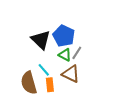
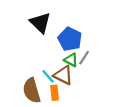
black triangle: (41, 40) -> (40, 23), moved
brown triangle: (71, 74) -> (63, 75), moved

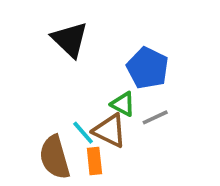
blue pentagon: (70, 39) -> (148, 68), moved
gray line: (84, 58) -> (155, 117), moved, turned 32

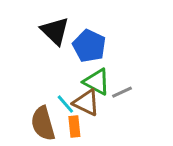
blue pentagon: (148, 68) -> (89, 46), moved
green triangle: (123, 104) -> (97, 82), size x1.4

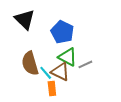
black triangle: (55, 31) -> (25, 19), moved
brown semicircle: (43, 123) -> (30, 63), moved

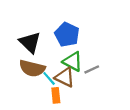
black triangle: (25, 19) -> (30, 42), moved
brown semicircle: (30, 63) -> (32, 68), turned -60

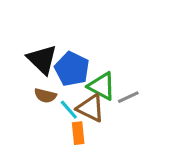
blue pentagon: (67, 35) -> (72, 69), moved
brown semicircle: (32, 68) -> (45, 96), size x0.6

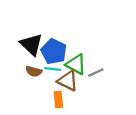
cyan line: (69, 110) -> (53, 69), moved, turned -42

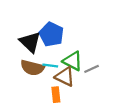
blue pentagon: (54, 51) -> (51, 34), moved
brown semicircle: (34, 71) -> (32, 68), size x1.5

